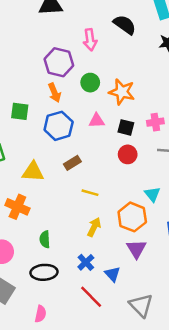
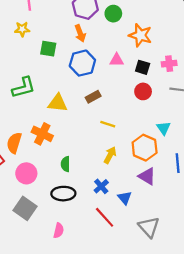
green circle: (90, 83) -> (113, 14), moved
purple triangle: (136, 249) -> (147, 176), turned -30

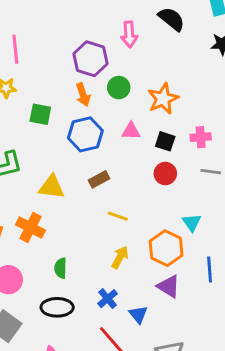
green circle: (113, 14) -> (119, 88), moved
orange star: (140, 35) -> (163, 99), turned 30

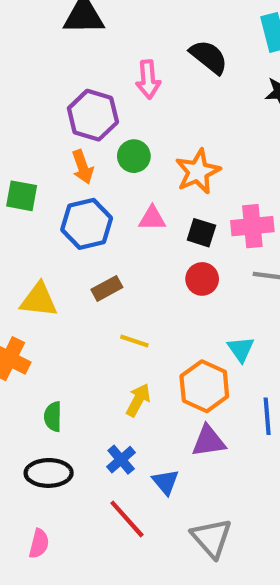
pink cross: (201, 137) -> (252, 226), size x1.4
purple triangle: (169, 286) -> (209, 441), turned -40

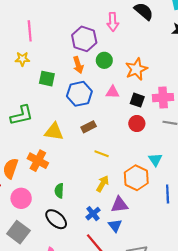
purple triangle: (209, 441) -> (119, 205), moved
black ellipse: (49, 473) -> (56, 219), turned 40

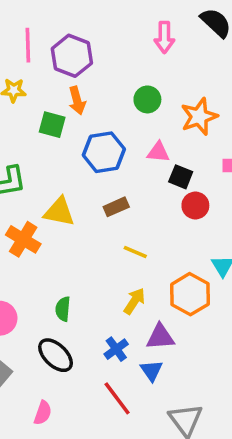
purple hexagon: (84, 39) -> (72, 56), moved
orange arrow: (78, 65) -> (77, 100), moved
black square: (137, 100) -> (181, 177), moved
orange cross: (38, 161) -> (23, 239), moved

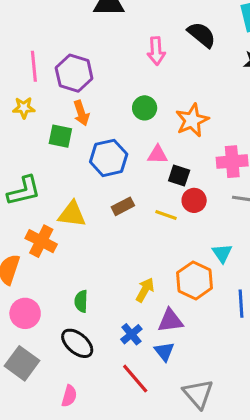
yellow line: (135, 252) -> (166, 215), moved

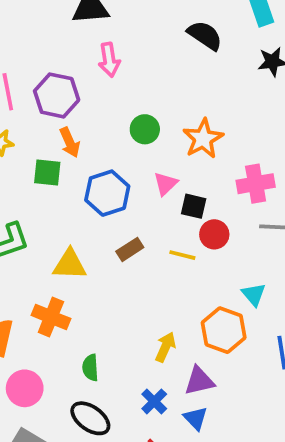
pink arrow: (156, 51) -> (109, 60), moved
pink triangle: (158, 155) -> (165, 184), turned -40
orange cross: (41, 241) -> (51, 317), moved

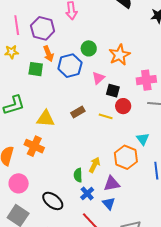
blue hexagon: (107, 193) -> (70, 66), moved
green semicircle: (90, 368) -> (78, 175), moved

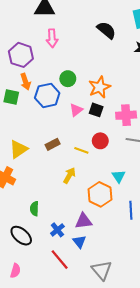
black square: (113, 91) -> (96, 110), moved
yellow triangle: (46, 119) -> (19, 149), turned -42
yellow arrow: (94, 165) -> (69, 175), moved
green semicircle: (78, 175) -> (34, 209), moved

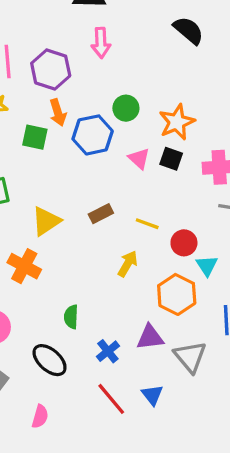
pink triangle: (76, 110) -> (139, 159), turned -40
red circle: (100, 141) -> (184, 243), moved
blue triangle: (79, 242) -> (152, 395), moved
gray triangle: (102, 270) -> (190, 357), moved

